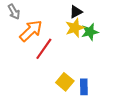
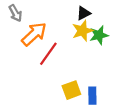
yellow square: (65, 82) -> (71, 90), turned 30

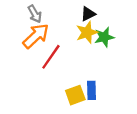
gray arrow: (15, 13) -> (35, 14), moved
blue rectangle: (92, 96) -> (92, 90), moved

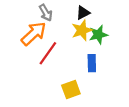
gray arrow: (35, 14) -> (46, 13), moved
blue rectangle: (92, 90) -> (92, 63), moved

